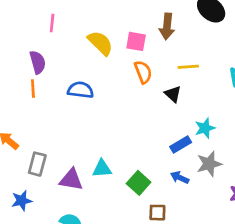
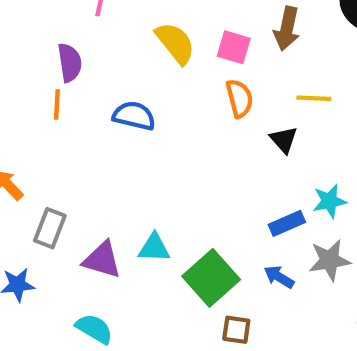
green square: (139, 183) -> (211, 278), size x1.4

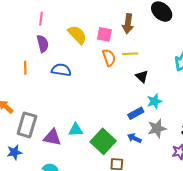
purple semicircle: (70, 63) -> (43, 44), moved
yellow line: (314, 98) -> (130, 54), moved
black triangle: (284, 140) -> (142, 77), moved
gray rectangle: (50, 228) -> (27, 125), size x1.4

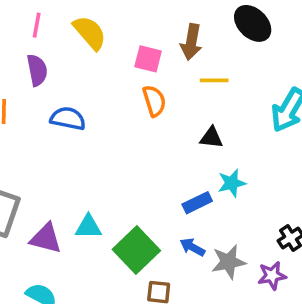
yellow semicircle: (77, 35) -> (90, 33), moved
yellow line: (130, 54) -> (214, 80), moved
black triangle: (142, 77) -> (211, 138), turned -40
gray star: (157, 128) -> (229, 262), moved

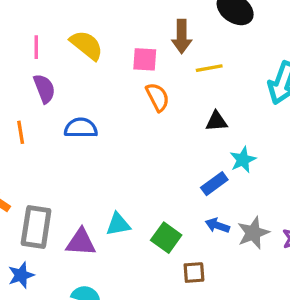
green square: (136, 250) -> (166, 238), size x0.7

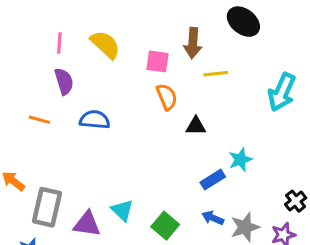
black triangle: (216, 121) -> (196, 126), moved
orange line: (21, 132) -> (39, 120), turned -70
cyan triangle: (118, 224) -> (122, 210), turned 50

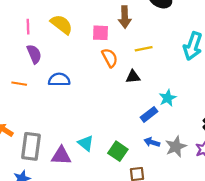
yellow line: (216, 74) -> (144, 49), moved

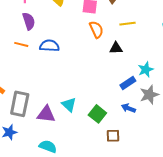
orange line: (19, 84) -> (21, 44), moved
gray star: (176, 147) -> (149, 95), moved

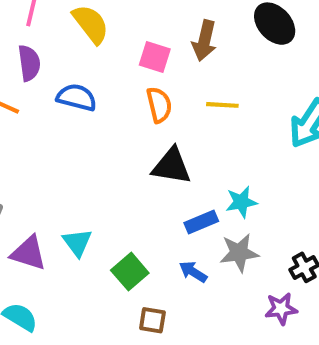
blue semicircle: (49, 46) -> (77, 97), moved
black triangle: (116, 48) -> (172, 166), moved, size x1.5

